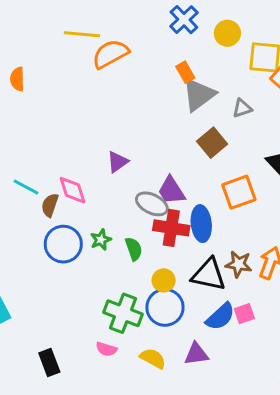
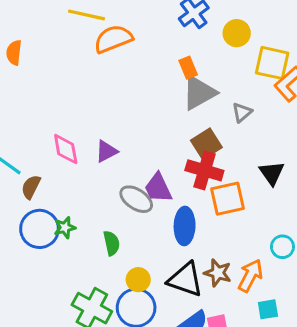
gray triangle: (242, 108) -> (242, 112), turned -30
pink diamond: (72, 190) -> (66, 149), moved
red cross: (171, 228) -> (204, 170), moved
green star: (101, 240) -> (65, 228), moved

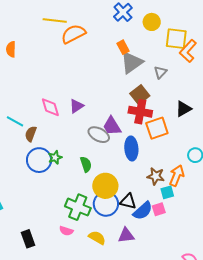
black triangle: (272, 173) -> (183, 109), turned 42
yellow circle: (138, 280) -> (105, 186), size x1.6
black triangle: (185, 280) -> (128, 201), moved, size x0.7
cyan square: (268, 309) -> (167, 192), moved

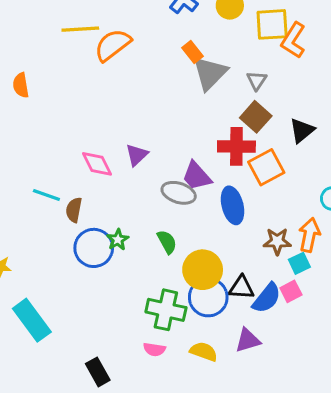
brown square: (140, 95) -> (256, 117), moved

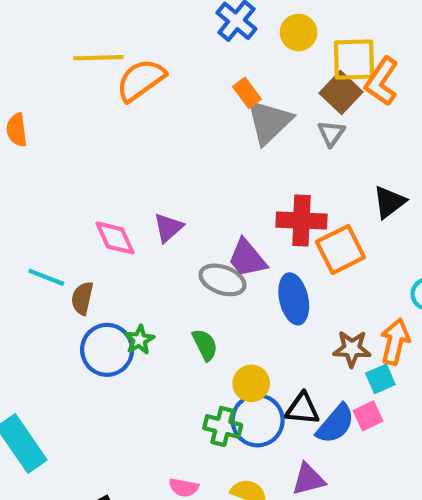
brown square: (256, 117) -> (341, 92), moved
yellow circle: (203, 270) -> (251, 383), size x0.7
green cross: (166, 310) -> (223, 426), moved, size x0.7

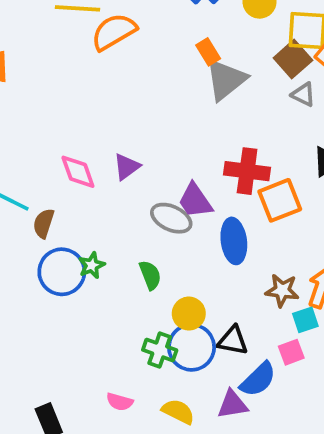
gray triangle: (331, 133) -> (303, 94), moved, turned -44
blue semicircle: (335, 424) -> (258, 379), moved

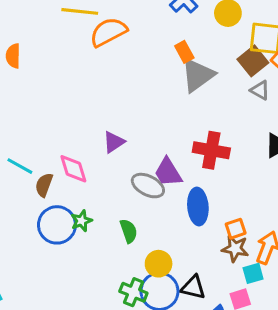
pink diamond: (78, 172) -> (73, 169), moved
orange square: (280, 200) -> (236, 229), moved, size x0.6

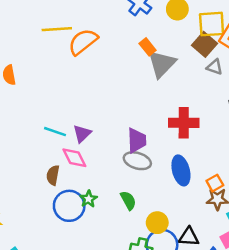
purple triangle: (114, 142) -> (82, 134), moved
cyan line: (20, 166) -> (55, 132), moved
purple trapezoid: (168, 172) -> (137, 140), moved, turned -140

